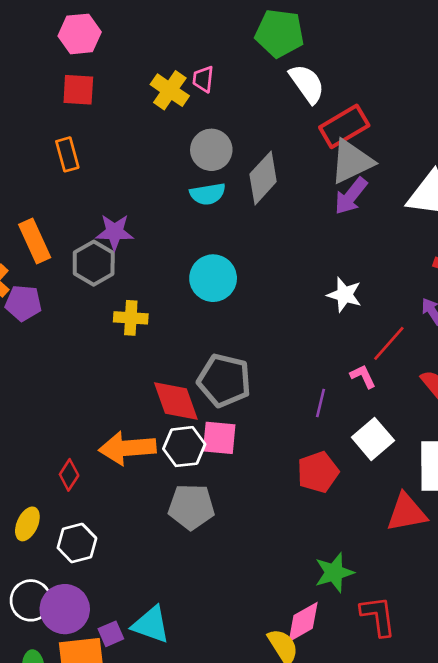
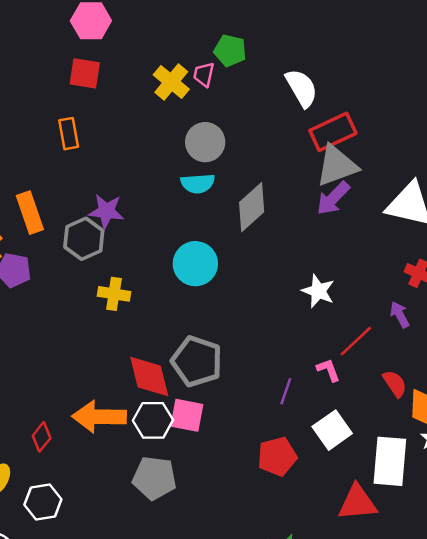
green pentagon: (280, 33) -> (230, 51), moved, size x0.7
gray diamond: (263, 178) -> (252, 207), moved

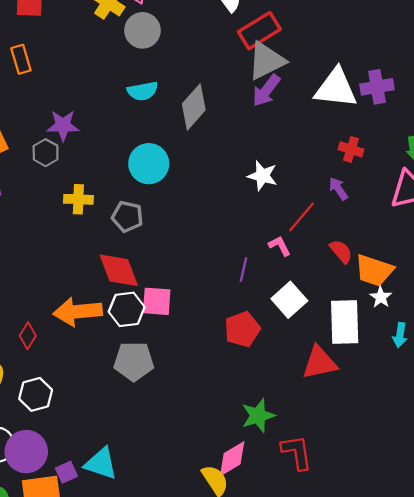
gray circle: (205, 142) -> (142, 30), moved
gray hexagon: (84, 239) -> (46, 153), size x0.7
gray pentagon: (197, 361) -> (127, 217), moved, size x0.7

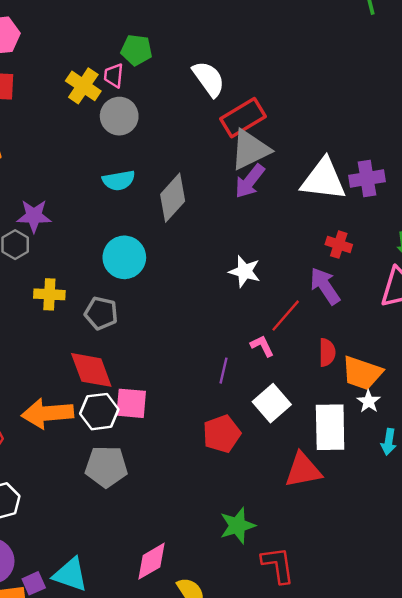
purple arrow: (338, 189) -> (325, 286), size x1.5
red semicircle: (341, 251) -> (327, 352), turned 40
pink diamond: (232, 459) -> (151, 561), moved

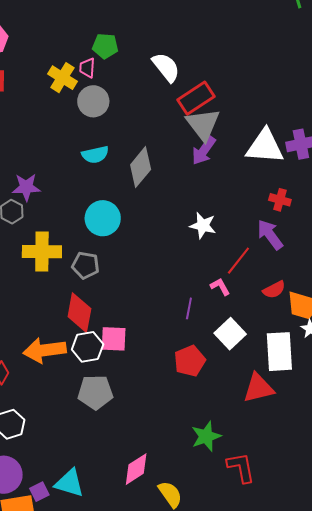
gray triangle: (250, 150) -> (203, 124), turned -39
yellow cross: (49, 294) -> (42, 252), size x1.5
red semicircle: (327, 352) -> (274, 290), turned 65
red diamond: (91, 370) -> (79, 313), turned 33

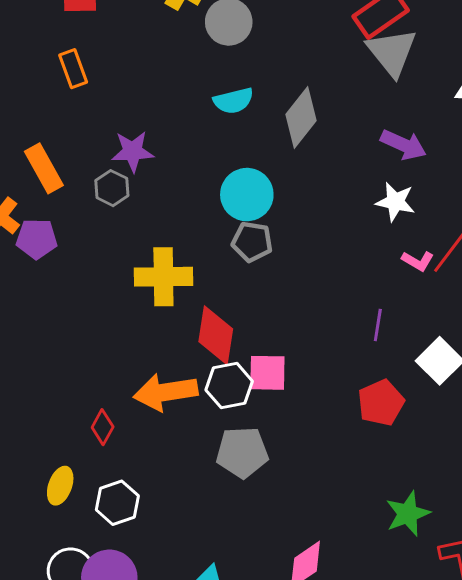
purple arrow: (204, 151) -> (403, 145), moved, turned -100
yellow cross: (42, 252) -> (163, 277), moved
gray pentagon: (85, 265) -> (252, 242), moved
pink L-shape: (220, 287) -> (418, 261), moved, turned 150

